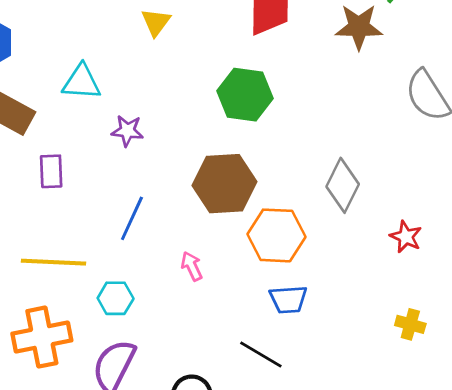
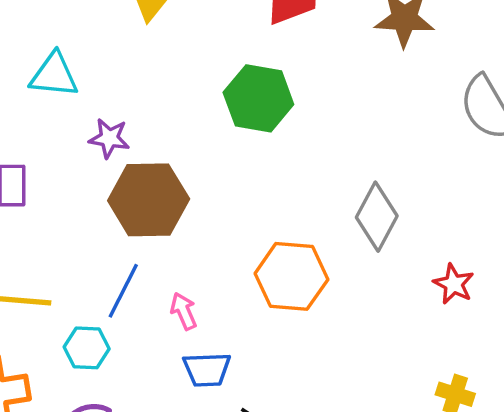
brown hexagon: (224, 184) -> (149, 200), moved
blue line: (132, 218) -> (123, 291), moved
blue trapezoid: (288, 299) -> (207, 370), moved

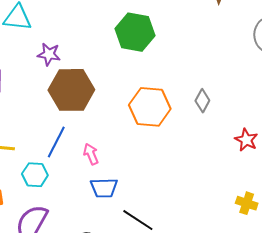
gray diamond: (377, 217) -> (202, 101), size x0.6
orange hexagon: (291, 276) -> (150, 107), moved

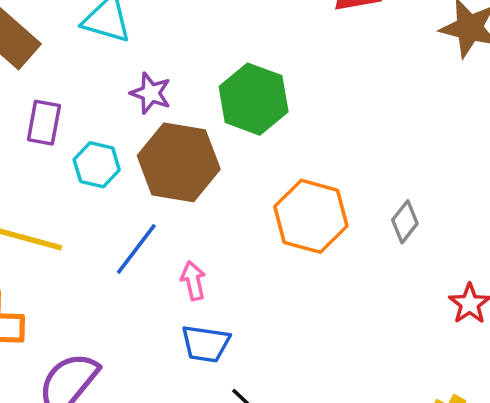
green hexagon: (135, 32) -> (254, 99), moved
cyan hexagon: (35, 175) -> (97, 165), moved

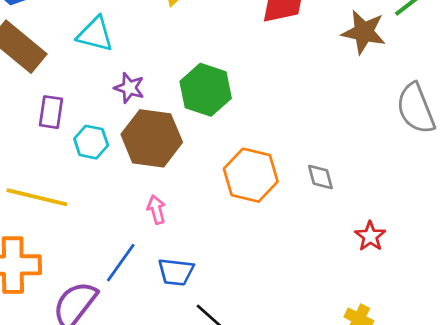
gray diamond: (405, 222) -> (320, 177), turned -52
blue line: (136, 249) -> (121, 263), moved
pink arrow: (193, 281) -> (156, 210), moved

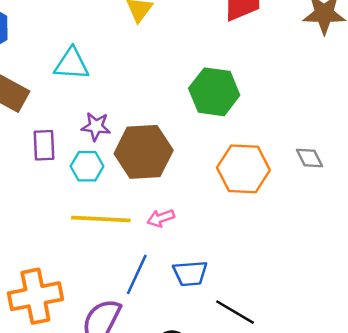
purple star: (129, 88) -> (96, 126), moved
green hexagon: (206, 90) -> (214, 92), moved
yellow line: (37, 197) -> (101, 219), moved
pink arrow: (156, 210) -> (161, 218), turned -84

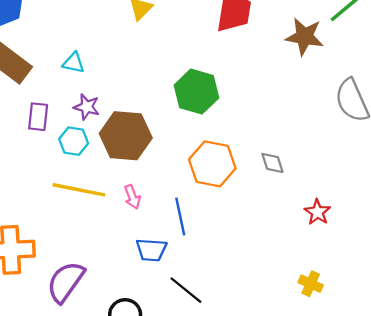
cyan triangle: (72, 64) -> (74, 63), moved, size x0.7
pink arrow: (161, 218) -> (132, 197), turned -100
blue line: (137, 274) -> (180, 217), moved, turned -45

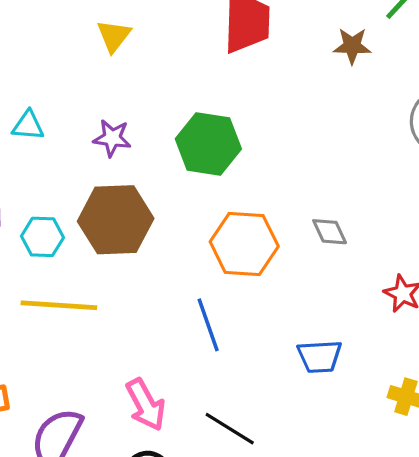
brown star: (304, 37) -> (352, 46), size x0.7
purple star: (87, 107) -> (112, 138), moved
pink arrow: (132, 197) -> (146, 405), moved, size x1.5
blue trapezoid: (151, 250) -> (320, 357), moved

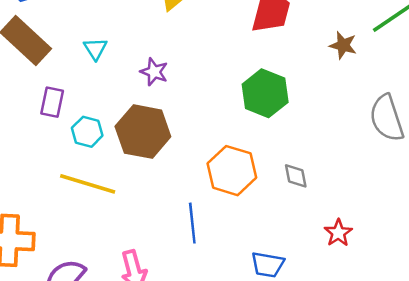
cyan triangle: (28, 125) -> (95, 49), turned 40
green hexagon: (208, 144) -> (265, 93), moved

